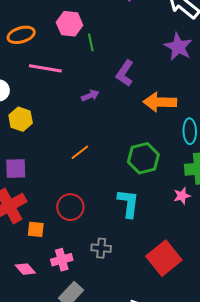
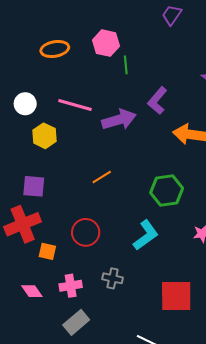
pink line: (45, 68) -> (75, 105), moved
purple arrow: (90, 96) -> (119, 120), size x1.8
cyan L-shape: (128, 203) -> (146, 235), turned 40
red square: (164, 258) -> (176, 296), turned 32

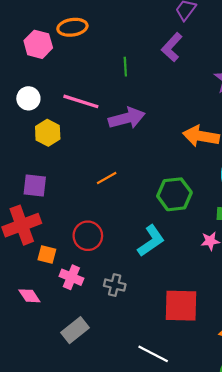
pink hexagon: (106, 43) -> (38, 44), moved
orange ellipse: (55, 49) -> (72, 27), moved
green line: (126, 65) -> (125, 67), moved
purple L-shape: (157, 101) -> (172, 47), moved
pink cross: (71, 286) -> (71, 277), moved, turned 30

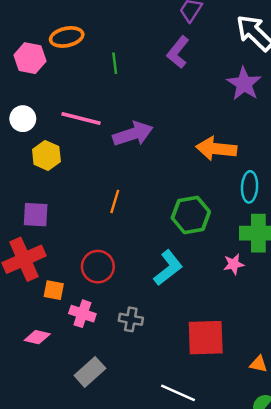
green line: (125, 67) -> (115, 63), moved
orange line: (107, 178) -> (115, 201), turned -40
pink diamond: (29, 296) -> (37, 337), turned -40

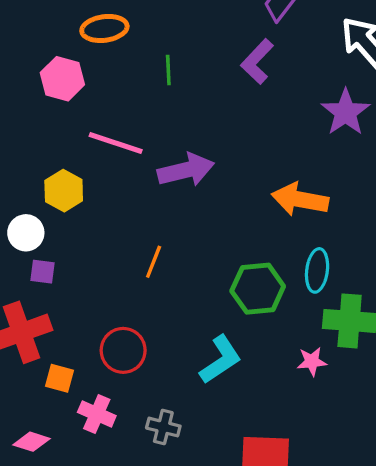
pink hexagon: (30, 58) -> (62, 79), moved
white circle: (23, 119) -> (26, 233), moved
cyan ellipse: (250, 187) -> (317, 270), moved
purple square: (36, 215) -> (43, 272), size x0.7

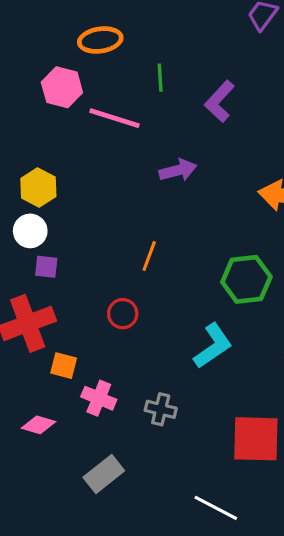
purple L-shape: (257, 62) -> (220, 101), moved
pink line: (116, 143) -> (115, 118), moved
purple arrow: (186, 170) -> (178, 170), size x0.7
yellow hexagon: (64, 191) -> (38, 188), moved
red circle: (123, 350) -> (123, 314), moved, size x0.7

